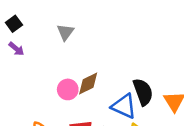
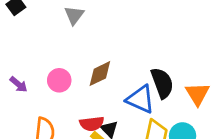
purple arrow: (16, 49) -> (19, 84), moved
pink circle: (68, 89) -> (59, 80), moved

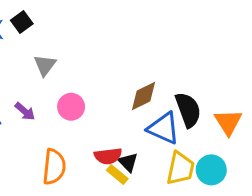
gray triangle: (74, 15) -> (45, 65), moved
brown diamond: (100, 74) -> (143, 96), moved

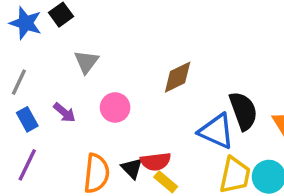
brown diamond: (143, 96) -> (178, 77), moved
black triangle: (128, 162) -> (132, 168), moved

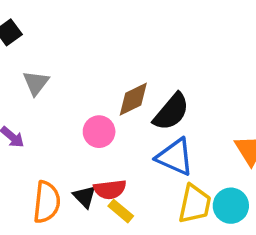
pink circle: (115, 107) -> (99, 132), moved
black semicircle: (243, 111) -> (171, 112), moved, turned 60

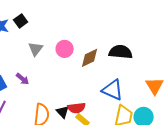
black semicircle: (171, 112) -> (121, 52), moved, turned -125
pink circle: (99, 132) -> (65, 49), moved

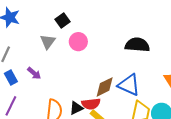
black square: (21, 21) -> (63, 21), moved
brown diamond: (90, 58) -> (105, 87), moved
black triangle: (63, 112) -> (76, 108), turned 48

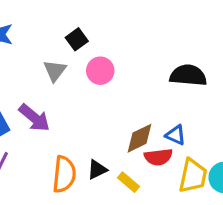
purple arrow: (34, 73) -> (34, 118), size x1.5
blue triangle: (129, 85) -> (176, 135), size x0.6
red semicircle: (91, 104) -> (158, 157), moved

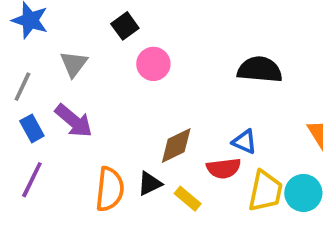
gray triangle: (55, 71) -> (74, 64), moved
brown diamond: (140, 138) -> (176, 146), moved

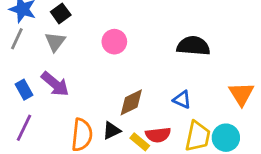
black square: (125, 26) -> (61, 13), moved
gray line: (22, 87) -> (17, 39), moved
red semicircle: (224, 168) -> (158, 135), moved

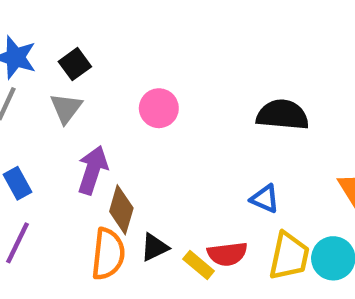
purple arrow: (55, 84) -> (93, 170), moved, turned -112
brown diamond: (131, 102) -> (121, 210), moved, turned -48

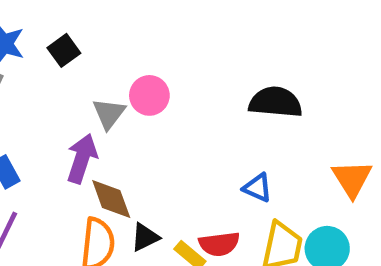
gray triangle: (66, 108) -> (109, 113), moved
brown diamond: (121, 210) -> (111, 199), turned -36

